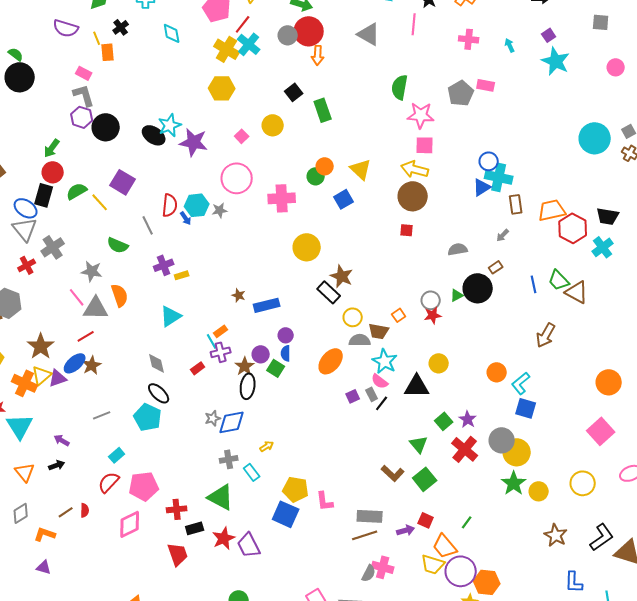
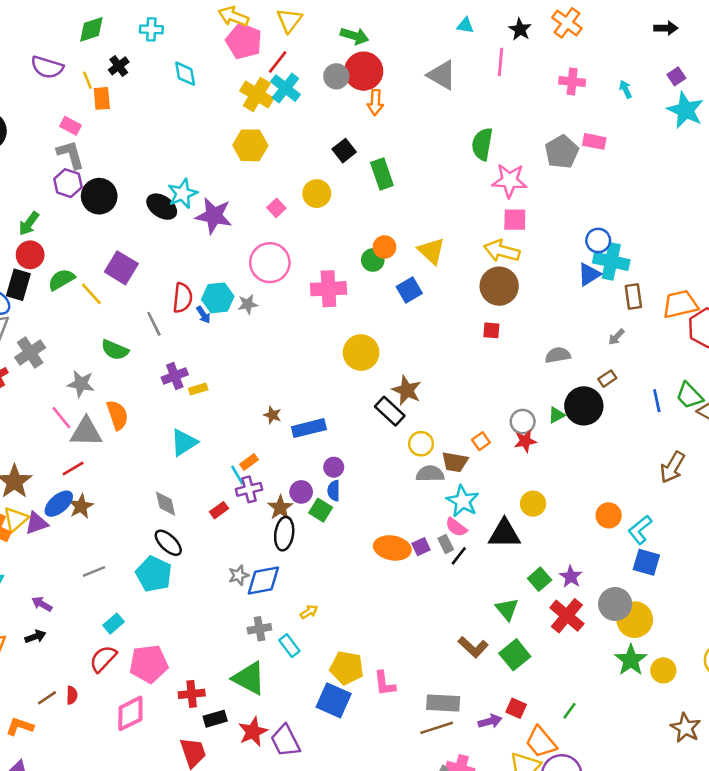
orange ellipse: (331, 361) -> (392, 548), moved, turned 60

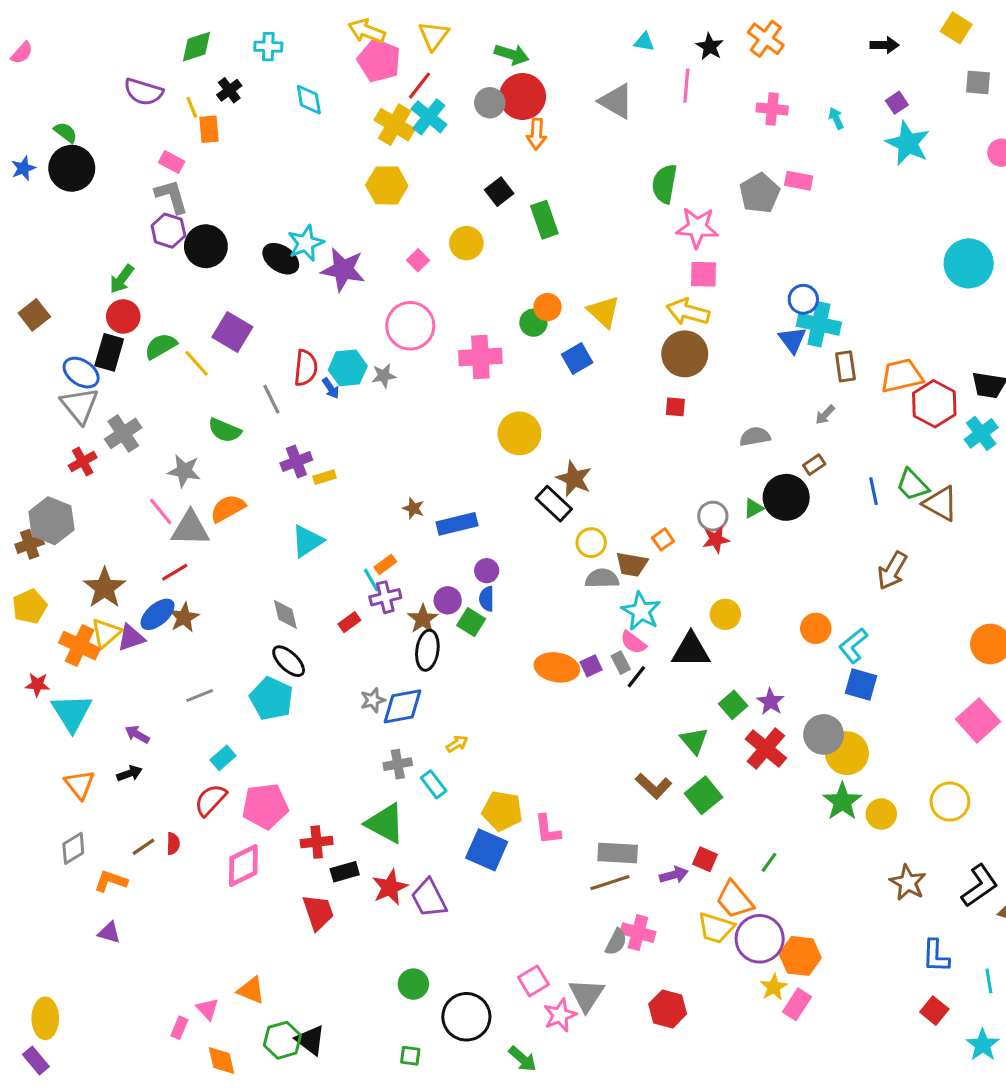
blue triangle: (589, 274) -> (792, 340), turned -35
orange semicircle: (117, 415) -> (228, 508), turned -100

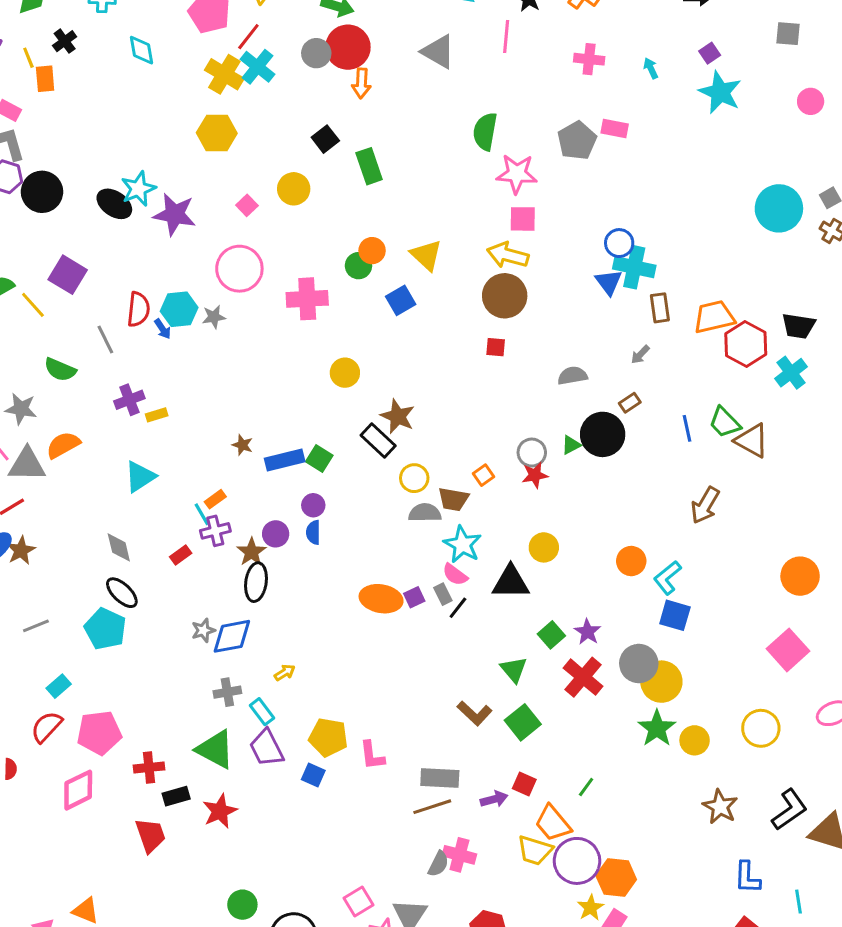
yellow circle: (519, 433) -> (345, 373), size x0.7
green square: (471, 622) -> (319, 459), moved
blue square: (487, 850) -> (313, 775), size x0.6
purple trapezoid: (429, 898) -> (267, 748), moved

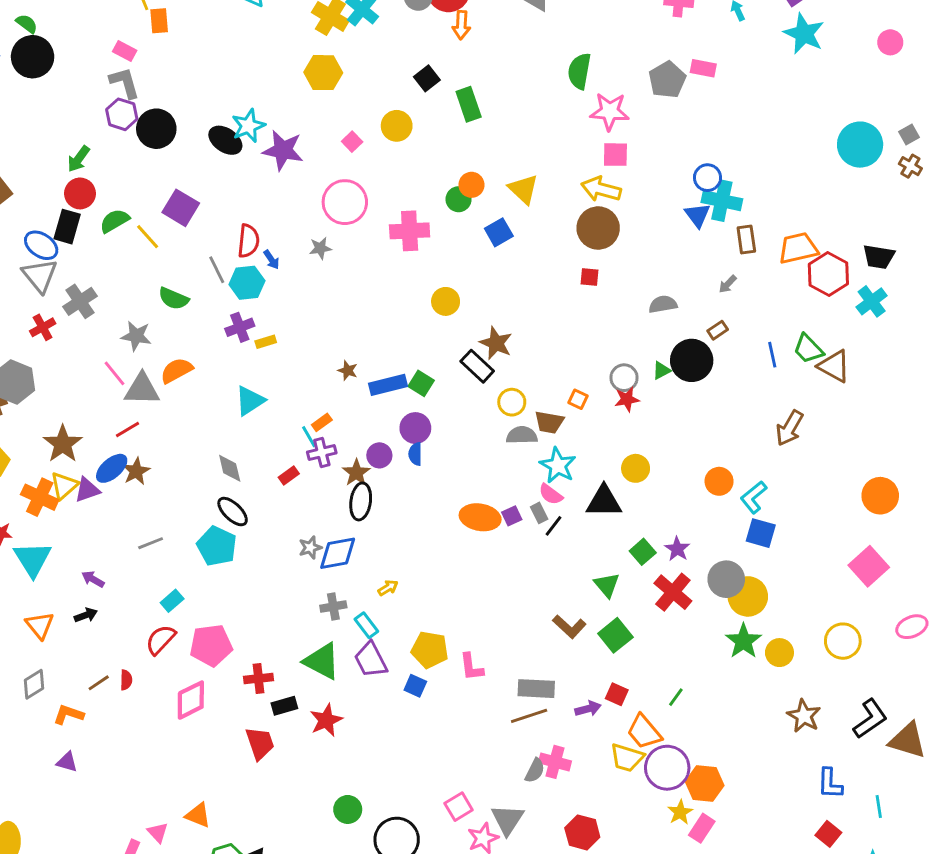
cyan hexagon: (179, 309) -> (247, 283), moved
orange square: (484, 475) -> (578, 399), turned -30
purple circle: (313, 505) -> (415, 428), size x1.4

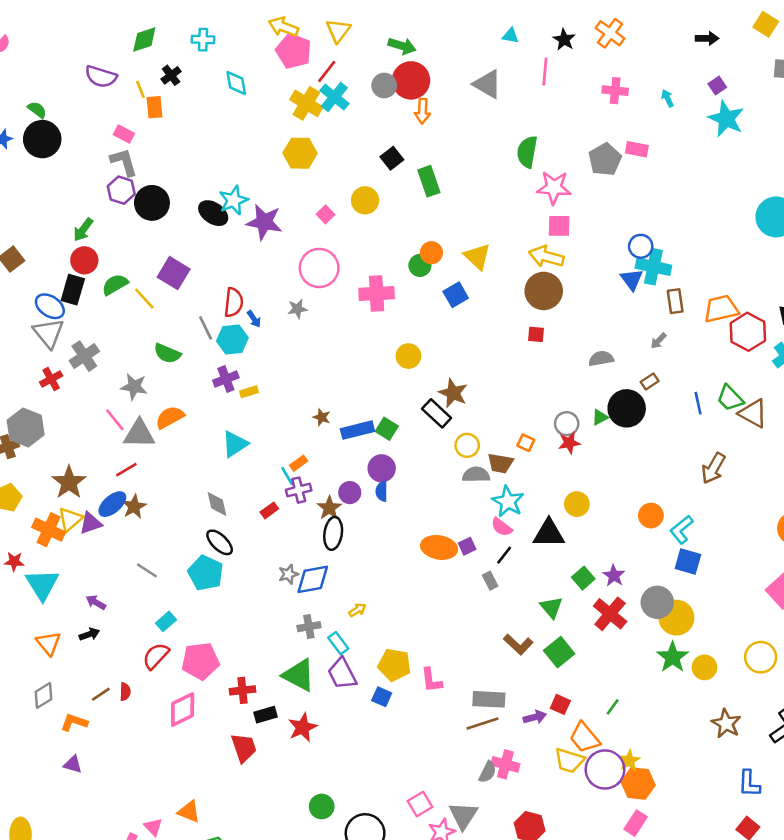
gray rectangle: (539, 513) -> (490, 581), moved
gray line: (151, 543) -> (147, 570), turned 55
yellow star: (680, 812) -> (629, 761), moved

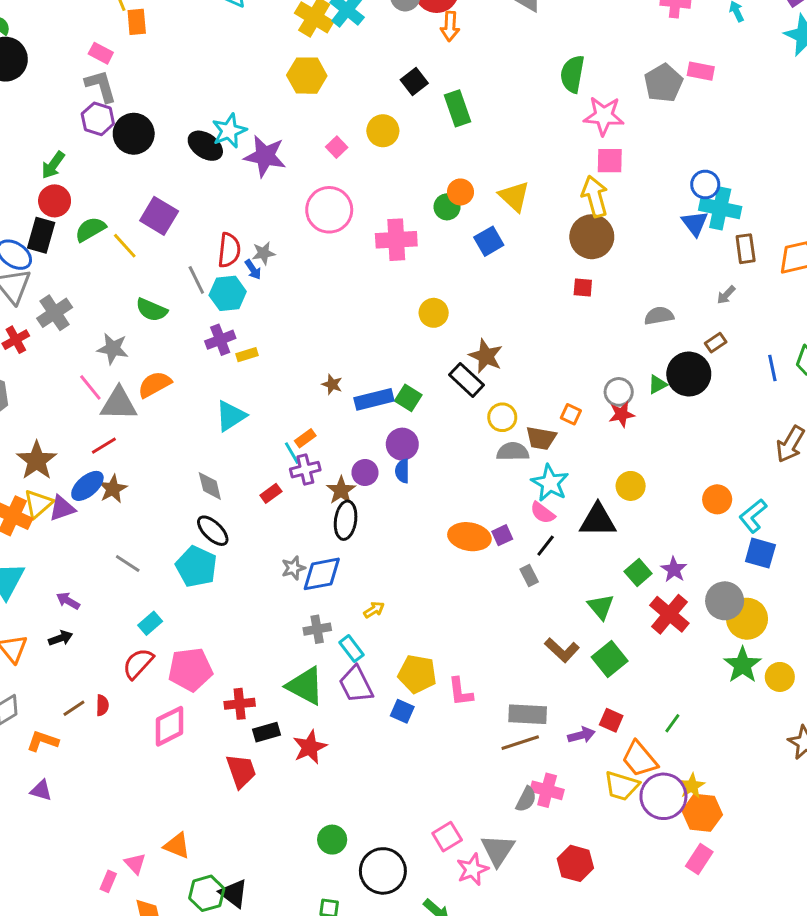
yellow arrow: (546, 256) -> (595, 196), turned 60
gray star: (297, 309) -> (263, 253), moved

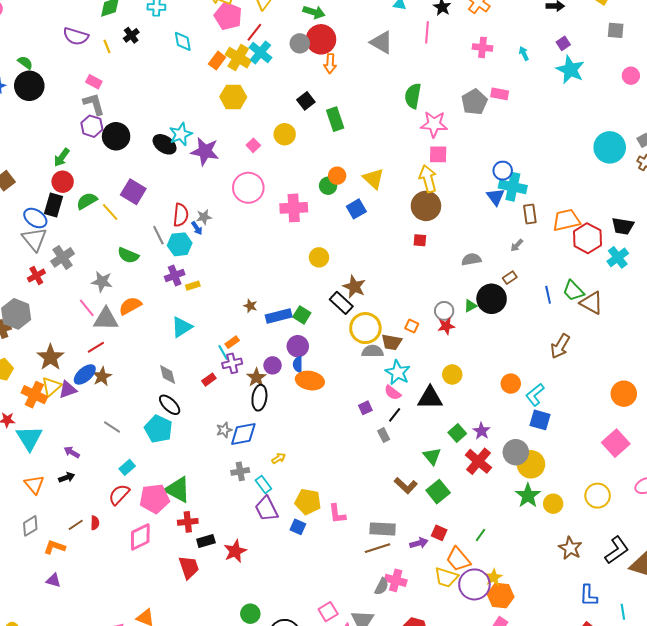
orange rectangle: (137, 22) -> (217, 61), moved, turned 42
yellow circle: (502, 417) -> (365, 328), size x1.6
orange ellipse: (469, 537) -> (310, 381), moved
green triangle: (305, 686) -> (178, 490), moved

